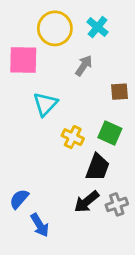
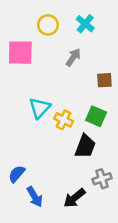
yellow circle: (55, 28) -> (48, 25), size x0.7
cyan triangle: (45, 104) -> (40, 108), moved
black arrow: (87, 202) -> (74, 198), moved

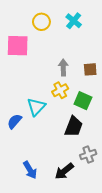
gray arrow: (73, 57) -> (63, 67), moved, turned -35
cyan triangle: (40, 108) -> (36, 107), moved
yellow cross: (64, 120) -> (60, 90), moved, turned 35
blue semicircle: (17, 174) -> (15, 121), moved

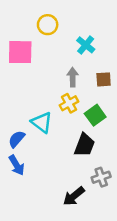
cyan cross: (74, 21) -> (86, 45), moved
green square: (83, 101) -> (95, 115), turned 30
cyan triangle: (36, 107) -> (42, 122), turned -36
blue arrow: (30, 170) -> (17, 165), moved

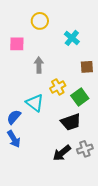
pink square: (20, 52) -> (17, 44), size x0.7
gray arrow: (73, 77) -> (39, 65), moved
black trapezoid: (84, 145) -> (71, 122), turned 50
black arrow: (74, 196) -> (62, 153), moved

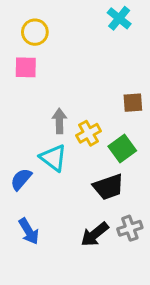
yellow circle: (40, 21) -> (35, 32), moved
cyan cross: (72, 38) -> (119, 18), moved
gray arrow: (39, 65) -> (59, 121), moved
blue arrow: (14, 139) -> (29, 231), moved

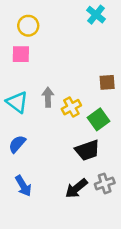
cyan triangle: (53, 158) -> (17, 102), moved

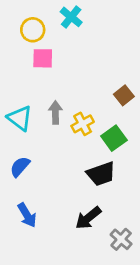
cyan cross: (96, 15) -> (71, 17), moved
pink square: (21, 54) -> (43, 58), moved
brown square: (107, 82) -> (124, 95), turned -35
gray cross: (105, 183) -> (121, 239), moved, turned -30

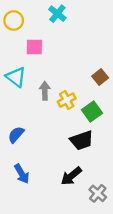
yellow circle: (33, 30) -> (14, 21), moved
cyan triangle: (20, 118) -> (16, 77), moved

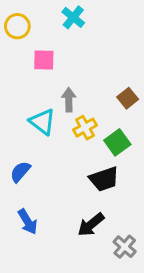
cyan triangle: (16, 77) -> (42, 122), moved
gray arrow: (45, 91) -> (69, 100), moved

